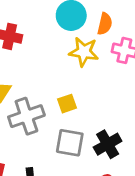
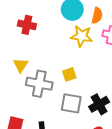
gray cross: (26, 116) -> (39, 84), turned 30

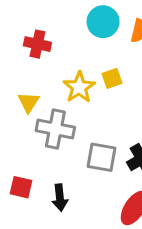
yellow star: (82, 36) -> (79, 87), moved, turned 30
yellow square: (69, 74) -> (112, 78), moved

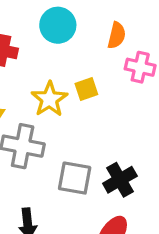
cyan circle: (103, 22) -> (58, 25), moved

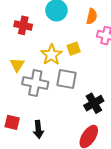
gray square: (75, 178) -> (67, 79), moved

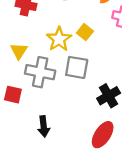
yellow square: (74, 49) -> (85, 32), turned -32
red square: (12, 122) -> (13, 95), moved

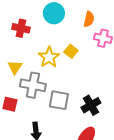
gray square: (77, 67) -> (59, 100), moved

